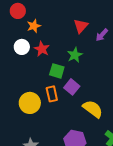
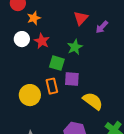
purple square: (72, 87) -> (72, 79), turned -35

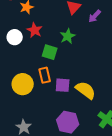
white circle: (22, 39) -> (15, 37), moved
purple square: (72, 79) -> (63, 85), moved

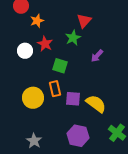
purple arrow: (95, 16) -> (97, 56), moved
green star: (68, 36) -> (73, 38), moved

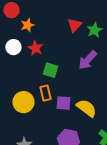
green star: (73, 38) -> (94, 30), moved
white circle: (25, 51) -> (13, 47), moved
purple arrow: (97, 56) -> (87, 60), size x1.5

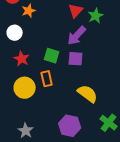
red star: (35, 48) -> (22, 59), moved
purple arrow: (87, 60) -> (77, 36), moved
purple square: (63, 103) -> (76, 59), moved

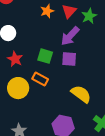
orange star: (29, 11) -> (47, 11), moved
orange rectangle: (47, 79) -> (40, 79), turned -49

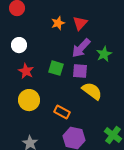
green star: (89, 16) -> (104, 54), moved
orange rectangle: (40, 79) -> (62, 112), moved
yellow semicircle: (81, 94) -> (92, 91), moved

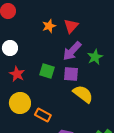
orange rectangle: (62, 112) -> (43, 115), moved

